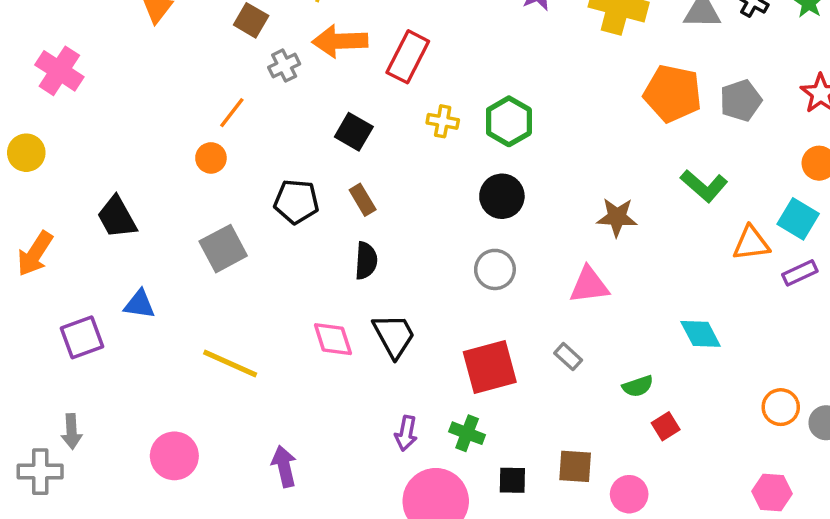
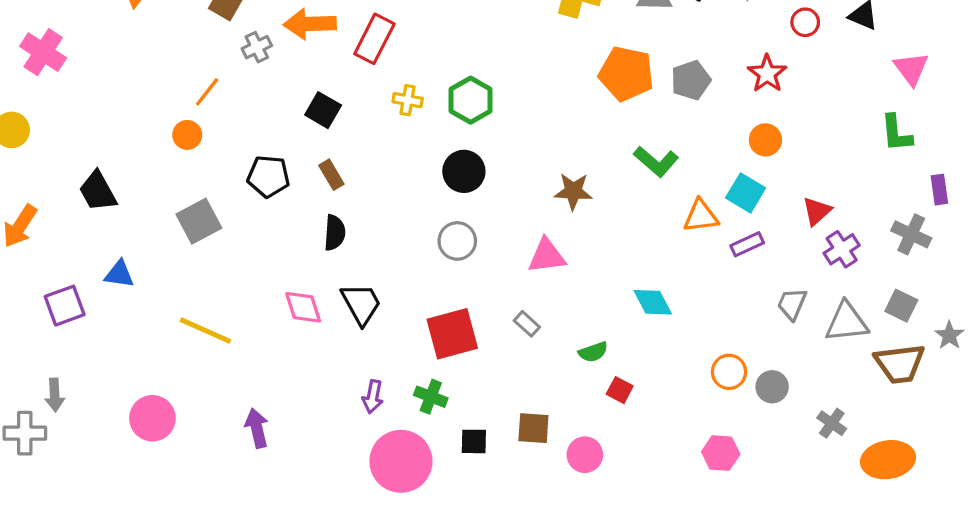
red square: (666, 426) -> (620, 390), turned -30

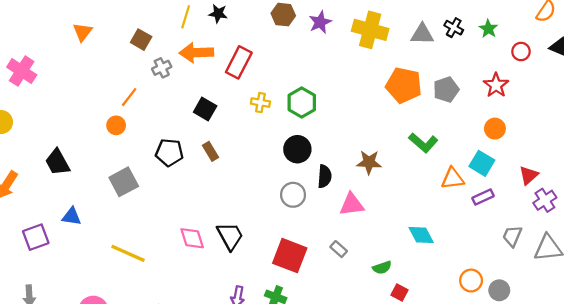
black semicircle: (335, 233) -> (325, 176), moved
red square: (452, 334) -> (290, 256), turned 36

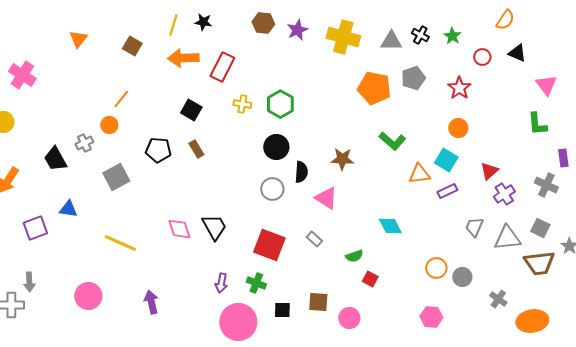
gray cross: (162, 68) -> (84, 143), moved
gray pentagon: (446, 89) -> (413, 78), moved
pink triangle: (352, 205) -> (326, 198), turned 40

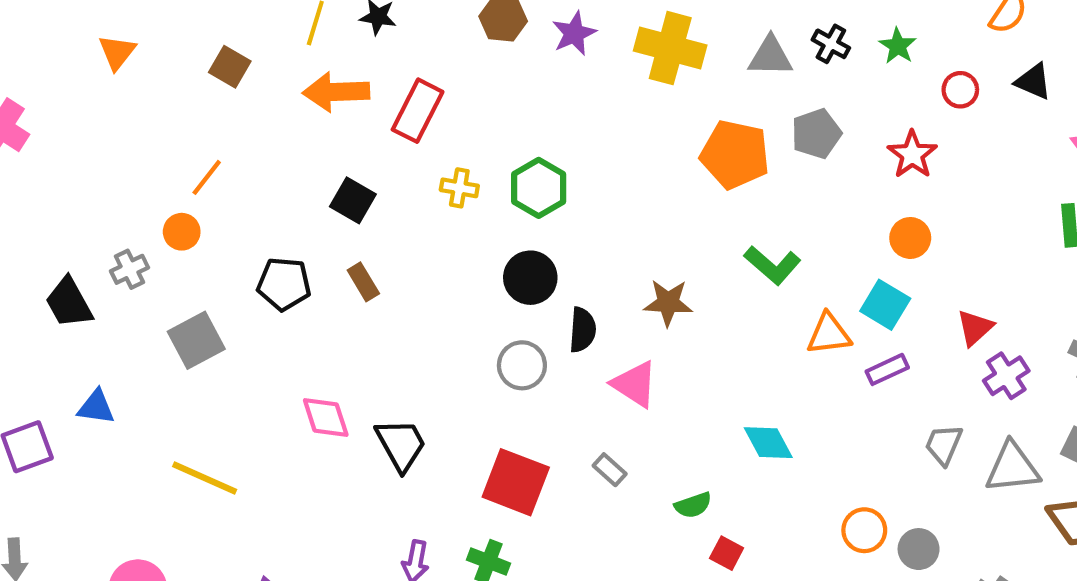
pink diamond: (179, 229) -> (326, 418), moved

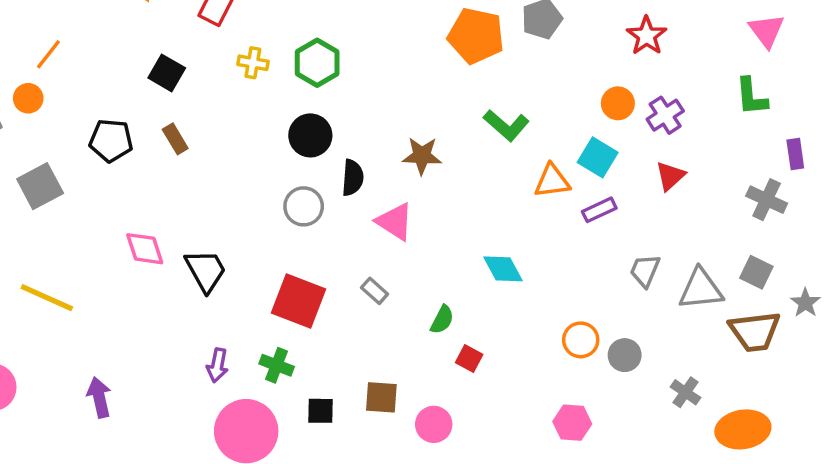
red star: (912, 154) -> (647, 36), moved
purple cross: (1006, 376) -> (665, 115), moved
green semicircle: (693, 505) -> (442, 320), turned -44

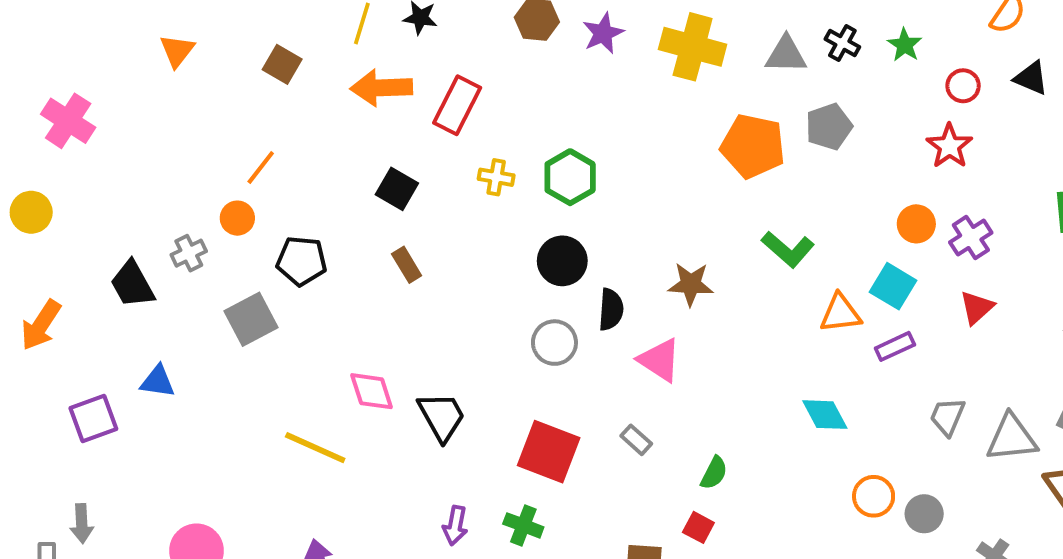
black pentagon: (111, 141) -> (302, 261), moved
cyan diamond: (503, 269) -> (825, 415), moved
yellow line: (47, 298) -> (315, 448), moved
red square: (469, 358) -> (698, 527), moved

